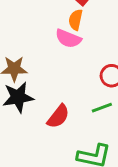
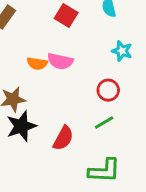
orange semicircle: (76, 20) -> (37, 63), moved, turned -84

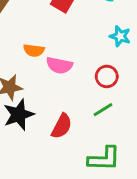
pink semicircle: (60, 61) -> (59, 65), moved

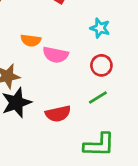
cyan star: (120, 36) -> (100, 28), moved
red semicircle: (62, 126) -> (58, 114), turned 50

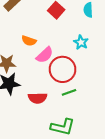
pink semicircle: (56, 55) -> (45, 55), turned -66
red circle: (101, 65) -> (63, 69), moved, size x1.6

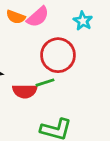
pink semicircle: (45, 55) -> (38, 17), moved
green line: (69, 92) -> (45, 83), moved

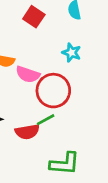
pink semicircle: (38, 17) -> (28, 74), moved, turned 70

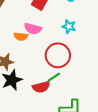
pink semicircle: (28, 74) -> (33, 29), moved

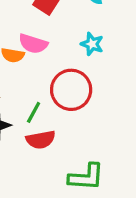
green line: (54, 77) -> (34, 112), moved, turned -32

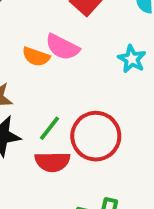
red circle: (71, 90) -> (96, 136), moved

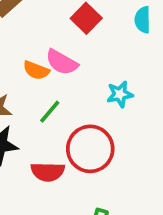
cyan star: (132, 59) -> (120, 94), moved, turned 30
green line: (50, 128) -> (50, 112), moved

